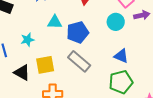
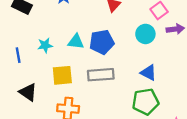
cyan triangle: (55, 22) -> (76, 42), moved
gray rectangle: (79, 61) -> (101, 75), turned -50
black triangle: (22, 73) -> (28, 92), moved

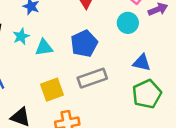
cyan triangle: (76, 42) -> (44, 48), moved
cyan star: (45, 45) -> (21, 36), moved

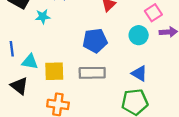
cyan triangle: (44, 48) -> (30, 62), moved

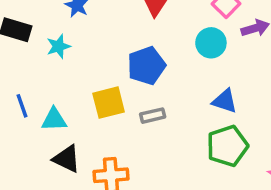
yellow square: (54, 71) -> (109, 103), moved
gray rectangle: (92, 73) -> (153, 116), size x0.6
black triangle: (19, 86) -> (67, 159), moved

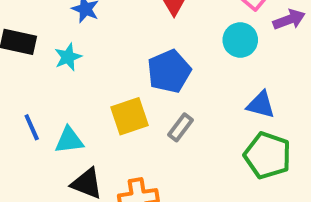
gray rectangle: (153, 116) -> (180, 127), turned -35
green pentagon: (227, 146) -> (268, 155), turned -30

